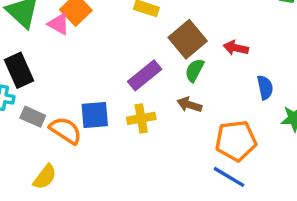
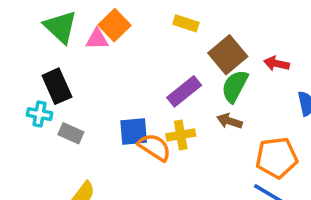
pink triangle: (59, 24) -> (97, 39), turned -30
green semicircle: (195, 70) -> (235, 86), size x1.4
orange semicircle: (66, 130) -> (155, 147), moved

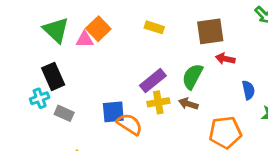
brown square: (228, 55) -> (210, 31), moved, turned 32
cyan cross: (39, 114) -> (40, 98), turned -30
yellow cross: (181, 135) -> (158, 102), moved

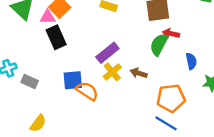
black rectangle: (53, 76) -> (56, 37), moved
green semicircle: (192, 76) -> (159, 44), moved
yellow cross: (158, 102) -> (112, 72), turned -30

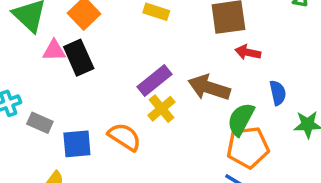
pink triangle: (48, 17) -> (54, 51), moved
green semicircle: (159, 44) -> (241, 119), moved
brown arrow: (139, 73) -> (209, 88), moved, size x1.6
blue square: (73, 80) -> (77, 144), moved

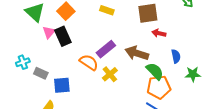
pink triangle: (54, 51) -> (49, 32), turned -48
yellow cross: (162, 109) -> (110, 74), moved
green semicircle: (241, 119) -> (155, 71), turned 108
orange semicircle: (125, 137) -> (89, 62), moved

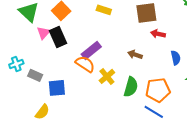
purple rectangle: (106, 49) -> (91, 50), moved
brown arrow: (137, 53) -> (135, 55), size x0.6
green semicircle: (155, 71) -> (131, 87), moved, turned 60

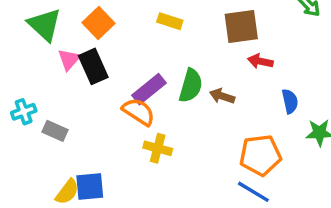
yellow cross: (107, 76) -> (158, 148), moved, turned -35
green semicircle: (131, 87) -> (191, 86), moved
blue square: (57, 88) -> (90, 187), moved

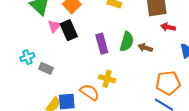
purple rectangle: (149, 89) -> (102, 44), turned -66
orange semicircle: (139, 112) -> (89, 92), moved

